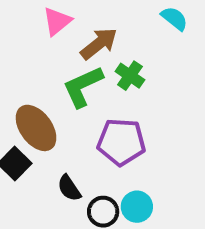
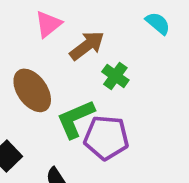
green L-shape: (83, 87) -> (76, 119), moved
brown ellipse: (36, 128) -> (32, 90), moved

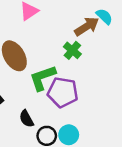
brown arrow: (87, 46) -> (87, 26), moved

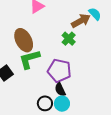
green L-shape: (43, 78) -> (29, 59), moved
black semicircle: (26, 119) -> (60, 90), moved

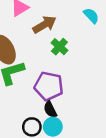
brown arrow: (81, 21) -> (45, 25), moved

